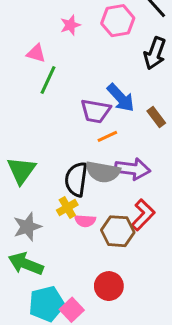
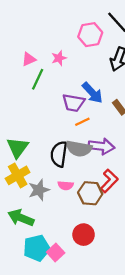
pink star: (70, 25) -> (59, 58), moved
pink triangle: (36, 53) -> (29, 59), turned -40
yellow cross: (67, 207) -> (18, 175), moved, size x1.5
gray star: (27, 227) -> (39, 190), moved

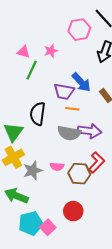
pink triangle: (29, 59) -> (24, 52), turned 40
orange line: (82, 122) -> (72, 109), turned 32
black semicircle: (59, 154) -> (38, 114), moved

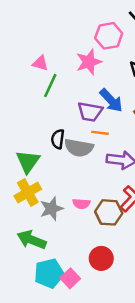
pink star: (51, 51) -> (89, 62), moved, size x1.5
black semicircle: (38, 114) -> (58, 139), size x0.7
gray semicircle: (69, 133) -> (79, 148), moved

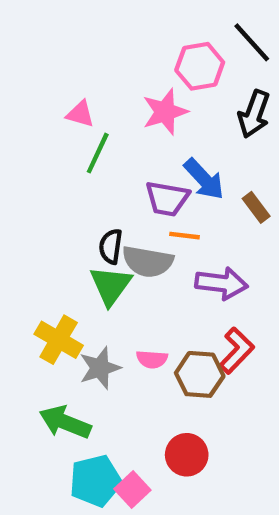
green triangle: (28, 161) -> (111, 285), moved
yellow cross: (28, 193) -> (59, 340), turned -30

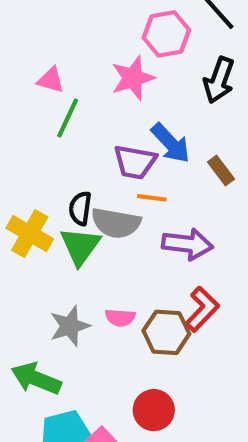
yellow cross: (59, 340) -> (30, 234), moved

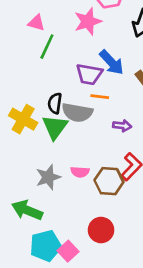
purple arrow: (187, 244) -> (122, 126), size x0.6

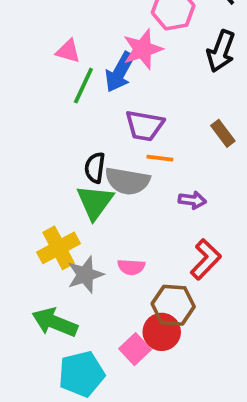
blue arrow: (112, 62) -> (120, 72), moved, turned 72
yellow cross: (23, 119) -> (59, 248), moved, turned 32
brown hexagon: (109, 181) -> (173, 305), moved
red circle: (101, 230) -> (162, 332), moved
pink square: (68, 251) -> (135, 349), moved

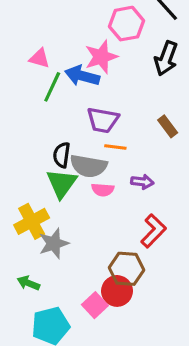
blue arrow: (120, 72) -> (82, 76), turned 76
pink semicircle: (131, 267) -> (103, 190), moved
green arrow: (55, 322) -> (28, 283), size x0.6

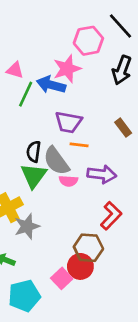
gray semicircle: (89, 166) -> (56, 161), turned 44
purple arrow: (142, 182) -> (102, 174), size x1.5

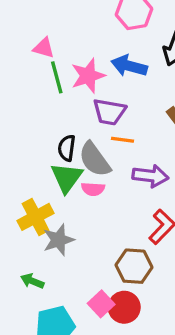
pink star: (67, 69) -> (88, 76), moved
blue arrow: (51, 85) -> (129, 66), moved
green line: (26, 94) -> (57, 77), turned -40
pink semicircle: (68, 181) -> (93, 189), moved
red circle: (80, 266) -> (124, 307), moved

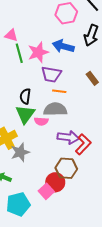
gray semicircle: (95, 159) -> (55, 109), moved, turned 125
purple arrow: (150, 176) -> (68, 137), moved
red circle: (124, 307) -> (55, 182), moved

